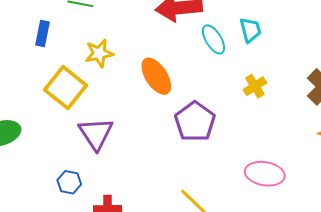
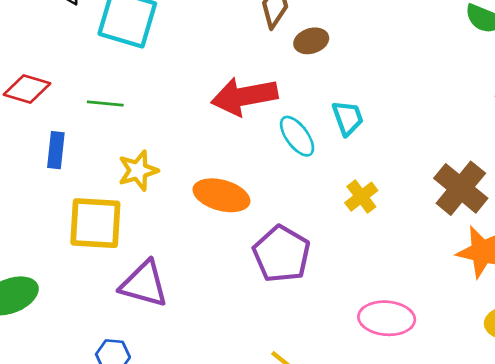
orange ellipse: (156, 76) -> (221, 195), turned -36
yellow square: (66, 88) -> (95, 223), turned -30
purple triangle: (96, 134) -> (144, 284), turned -36

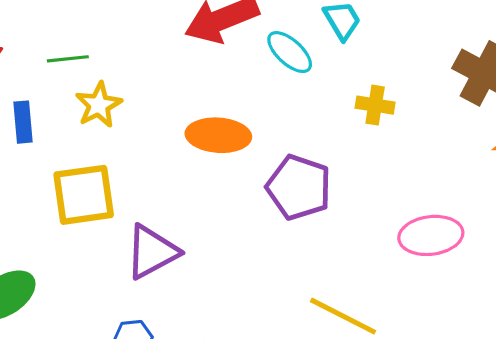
yellow star: (138, 171) -> (99, 105), moved
yellow cross: (361, 197) -> (375, 105), turned -32
purple triangle: (144, 284) -> (152, 252), turned -32

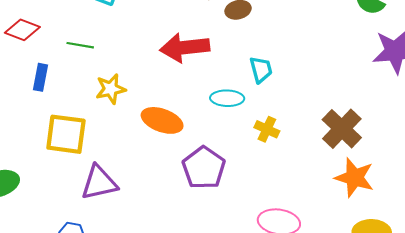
cyan ellipse: (290, 52) -> (227, 98), moved, turned -56
yellow star: (99, 105) -> (111, 89), moved

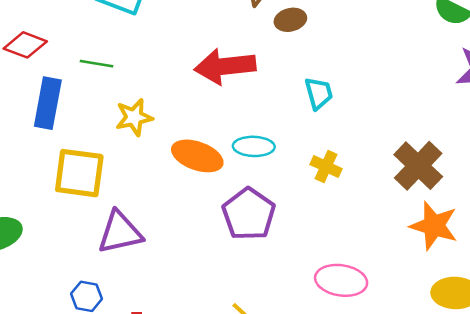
blue rectangle: (41, 77) -> (48, 103), size x1.5
cyan ellipse: (227, 98) -> (254, 146), moved

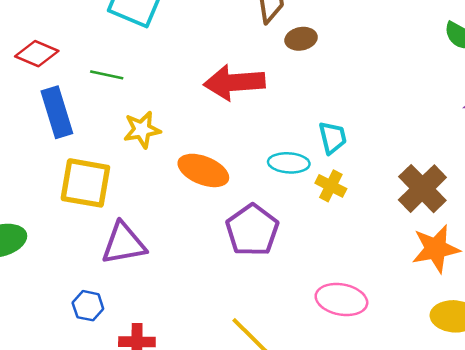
cyan trapezoid: (319, 93) -> (333, 138), moved
blue rectangle: (48, 103) -> (57, 112), turned -30
cyan ellipse: (254, 146) -> (289, 163), moved
orange star: (434, 226) -> (436, 249), turned -30

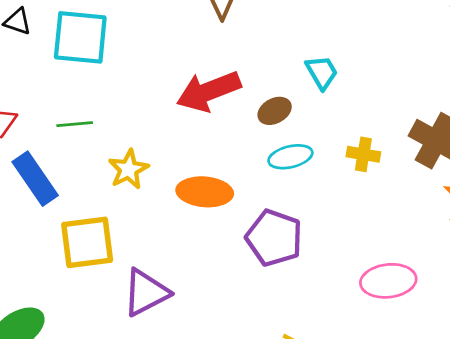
brown ellipse: (301, 39) -> (275, 111), moved
cyan trapezoid: (333, 138) -> (322, 72), moved
yellow cross: (331, 186) -> (363, 154), moved

